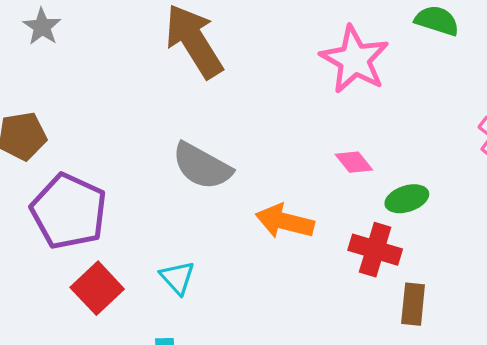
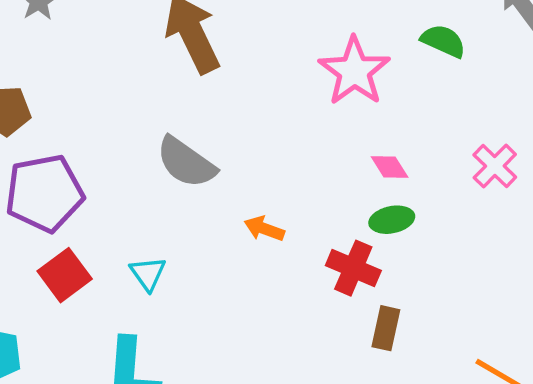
pink diamond: (354, 162) -> (390, 167), moved
purple pentagon: (69, 211) -> (44, 193), turned 30
orange arrow: (285, 221) -> (264, 229), size x0.7

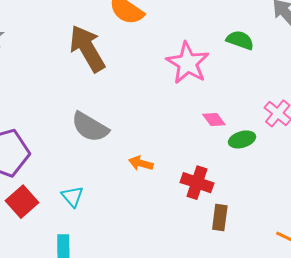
green ellipse: (392, 220) -> (242, 139), moved

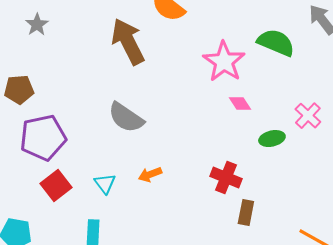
green semicircle: (240, 40) -> (276, 43), size x1.4
pink diamond: (214, 119) -> (240, 104), moved
orange arrow: (141, 163) -> (150, 175), moved, turned -40

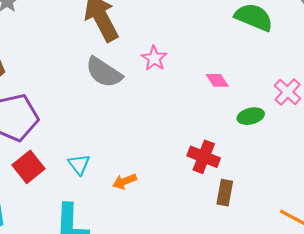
pink star: (224, 62) -> (154, 58), moved, size x0.6
gray semicircle: (126, 118) -> (104, 72), moved
orange arrow: (150, 175) -> (125, 181), moved

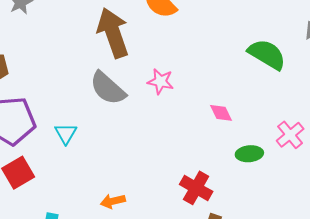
pink star: (154, 58) -> (161, 81), turned -30
cyan triangle: (79, 164) -> (66, 133), moved

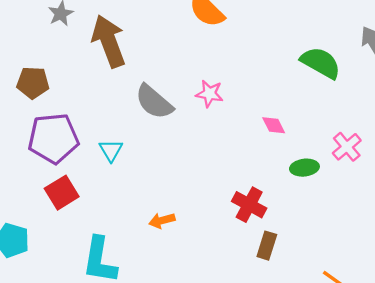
brown arrow: (113, 33) -> (109, 41), moved

